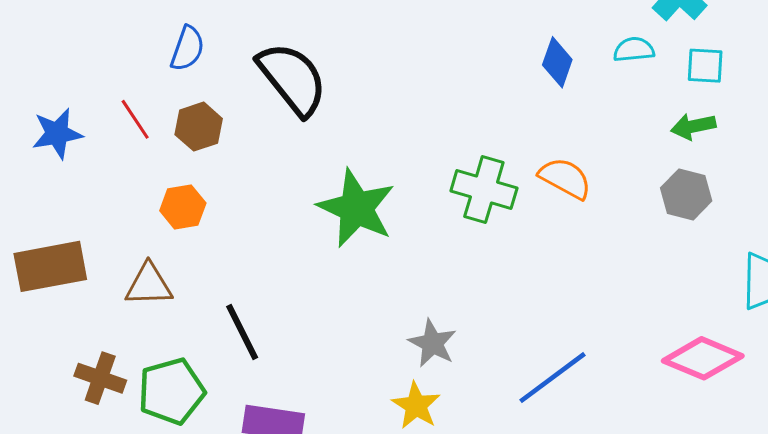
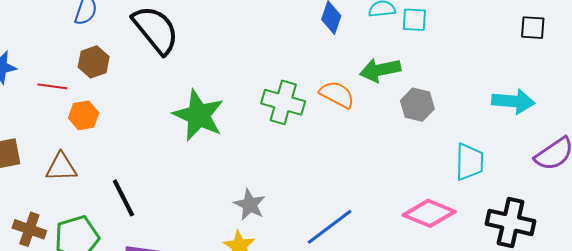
cyan square: (705, 66) -> (414, 20), moved
red line: (135, 119) -> (52, 86), moved, turned -48
green arrow: (693, 126) -> (380, 70), moved, size x1.4

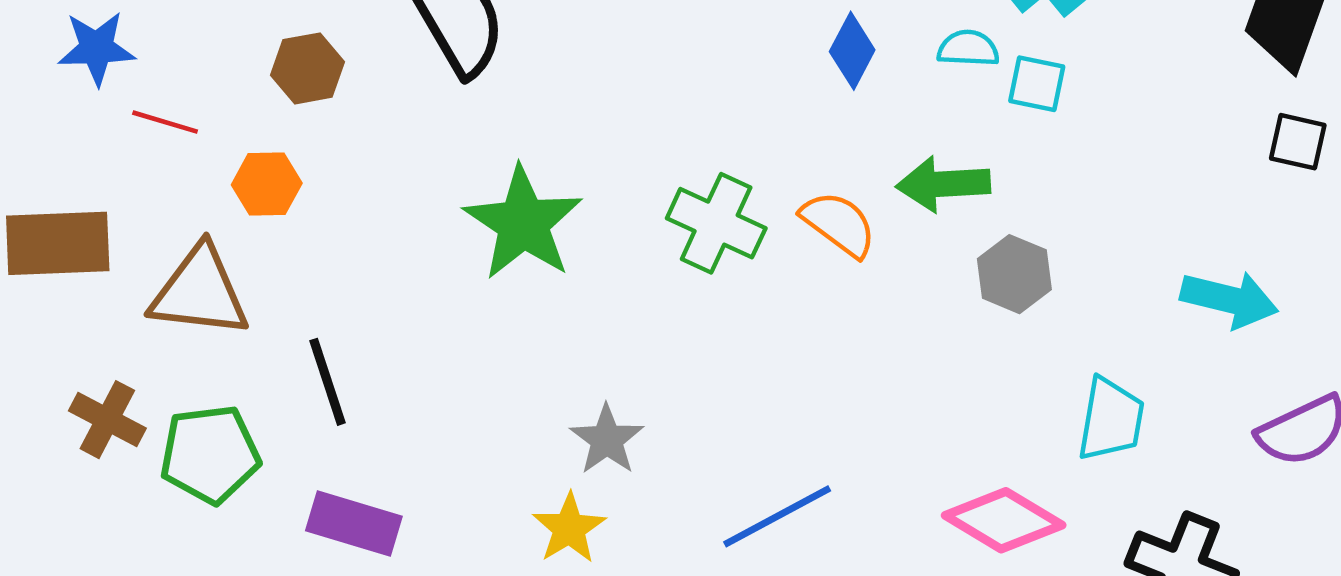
red line: (52, 86) -> (165, 122), moved
brown triangle: (61, 167) -> (200, 292), size x1.4

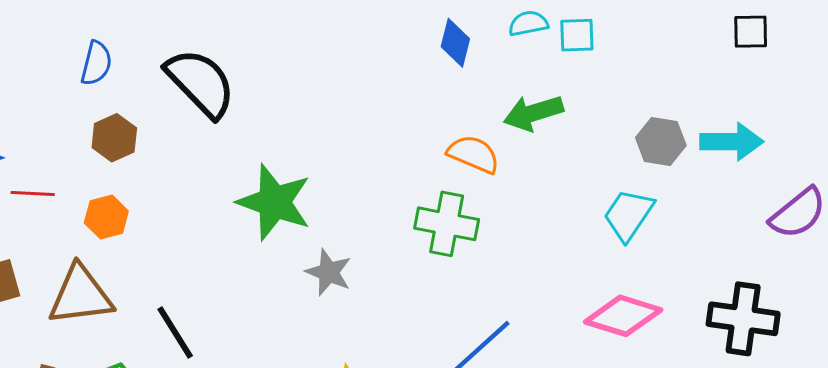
green cross: (716, 223) -> (447, 224), moved
gray hexagon: (1014, 274) -> (661, 141), moved
cyan trapezoid: (1111, 419) -> (628, 215), moved, turned -142
gray star: (607, 440) -> (329, 272), moved

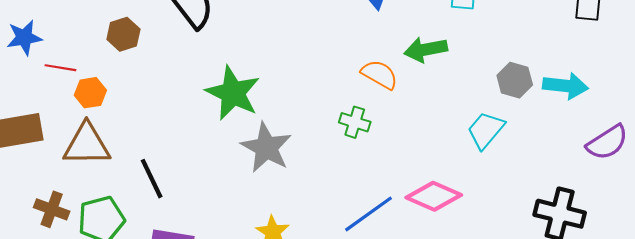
orange hexagon: (106, 217) -> (90, 93), moved
green cross: (447, 224) -> (355, 122), size x0.7
gray star: (329, 272) -> (266, 148), size x1.5
pink diamond: (623, 316) -> (434, 196), moved

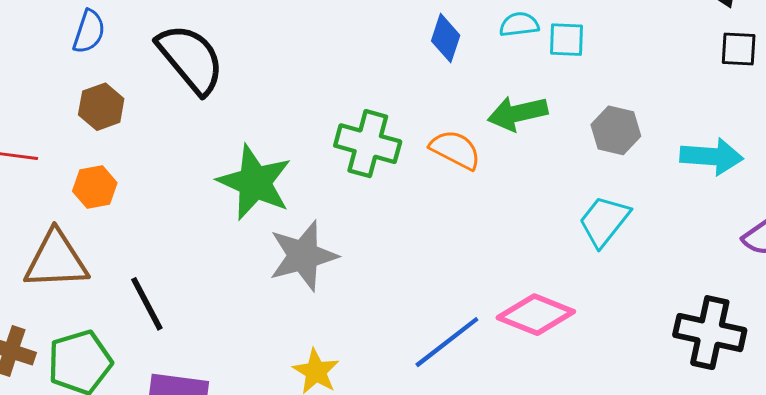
gray hexagon: (515, 80) -> (616, 130), moved
orange hexagon: (90, 93) -> (95, 187), moved
green cross: (355, 122) -> (368, 144), moved, size x1.5
gray star: (266, 148) -> (303, 256), turned 30

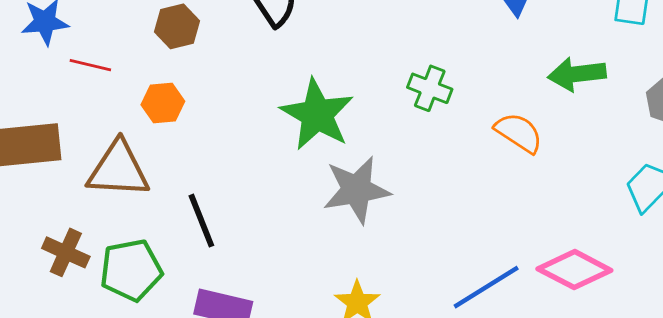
green cross: (368, 144) -> (430, 88), size x0.7
orange semicircle: (455, 150) -> (519, 133), moved

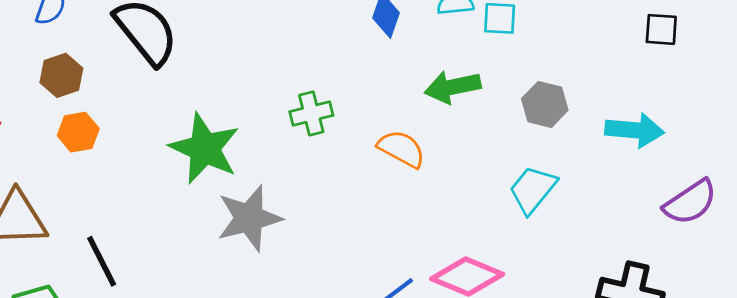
green cross: (430, 88) -> (311, 114), turned -30
orange hexagon: (163, 103) -> (78, 132), moved

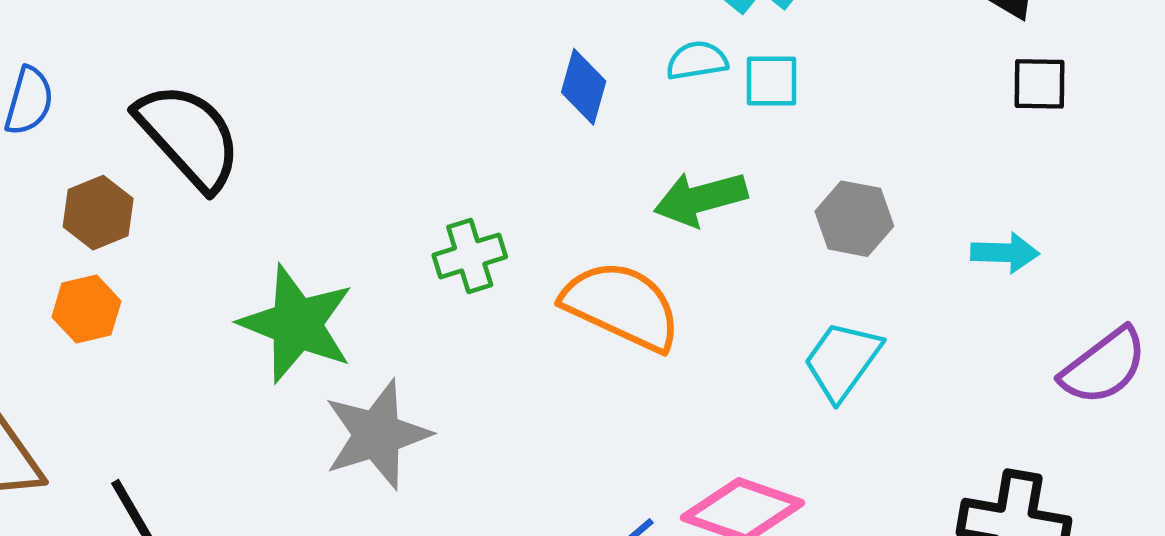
brown hexagon: (61, 75) -> (98, 213), moved
cyan arrow: (635, 130) -> (1005, 253), size x0.7
orange semicircle: (401, 149) -> (622, 306), size x1.5

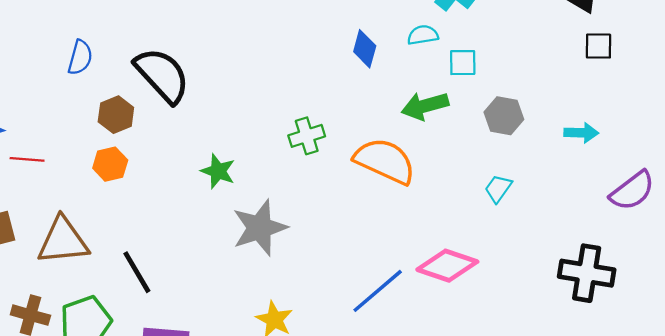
cyan square: (771, 81) -> (463, 63), moved
green star: (297, 324) -> (218, 171), size x0.6
cyan trapezoid: (842, 361) -> (498, 188), size x0.7

